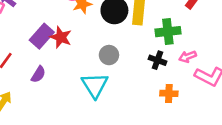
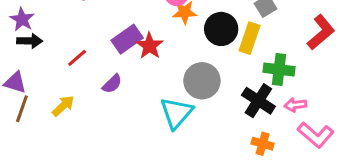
gray circle: (109, 55) -> (202, 81), size x1.5
black cross: (157, 60) -> (258, 101), size x1.5

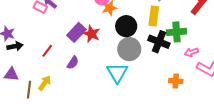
black circle: (221, 29) -> (126, 26), moved
black cross: (258, 101) -> (159, 42), moved
brown line: (22, 109) -> (29, 90), moved

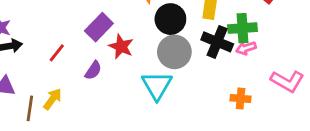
red star: (92, 34) -> (121, 47), moved
pink arrow: (191, 52) -> (246, 48), moved

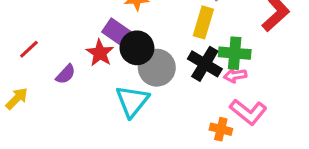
black circle: (170, 19) -> (137, 48), moved
purple rectangle: (99, 27) -> (118, 33), moved, turned 72
pink L-shape: (287, 81) -> (248, 112), moved

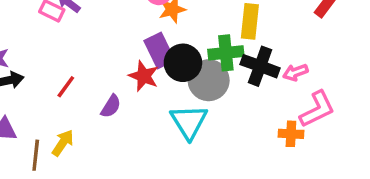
purple rectangle: (118, 33) -> (159, 50), turned 40
green cross: (235, 53) -> (226, 53), moved
pink L-shape: (248, 112) -> (317, 109), turned -54

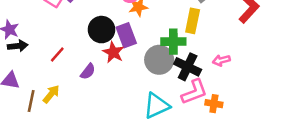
black circle: (183, 63) -> (101, 30), moved
black cross: (260, 66) -> (188, 67), moved
pink L-shape: (317, 109) -> (194, 92), moved
cyan triangle: (189, 122) -> (157, 106), moved, turned 32

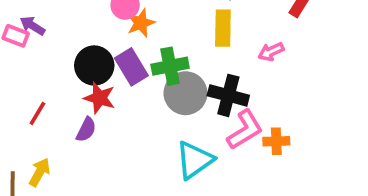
green cross: (173, 42) -> (170, 66), moved
red star: (113, 52) -> (99, 98), moved
pink arrow: (221, 60) -> (271, 52), moved

